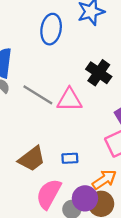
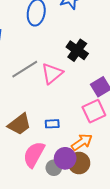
gray line: (38, 95) -> (25, 69), turned -64
pink triangle: (69, 100) -> (52, 73), turned -40

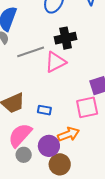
black cross: (77, 50) -> (66, 38), moved, turned 30
brown circle: (79, 163) -> (60, 164), moved
gray circle: (54, 168) -> (24, 155), moved

